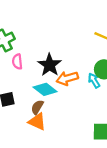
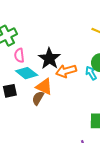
cyan diamond: (45, 89) -> (27, 73), moved
orange triangle: (37, 122) -> (44, 87), moved

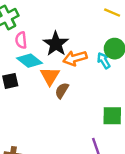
orange triangle: (44, 87) -> (50, 76), turned 36
brown semicircle: (38, 98) -> (62, 91), moved

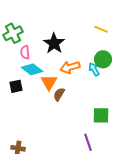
black star: (56, 44) -> (54, 43), moved

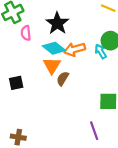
cyan diamond: (32, 69) -> (54, 48), moved
black square: (16, 86) -> (16, 83), moved

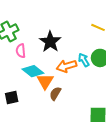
cyan diamond: (54, 48) -> (33, 71), moved
cyan arrow: (101, 51) -> (84, 60), moved

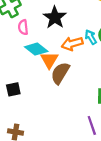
brown semicircle: (55, 94) -> (60, 73), size x1.5
black square: (12, 98) -> (13, 89), moved

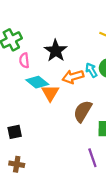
brown semicircle: (60, 73) -> (83, 111), moved
black square: (13, 89) -> (15, 132), moved

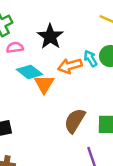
pink semicircle: (24, 60) -> (15, 48), turned 88
brown semicircle: (83, 111) -> (75, 121), moved

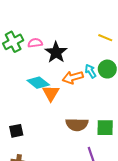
pink semicircle: (15, 48) -> (35, 43), moved
brown semicircle: (75, 121) -> (77, 124), turned -120

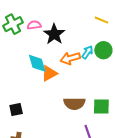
cyan arrow: (91, 71) -> (87, 52), turned 64
cyan diamond: (38, 83) -> (37, 63), turned 35
orange triangle: (51, 93) -> (49, 73), turned 30

